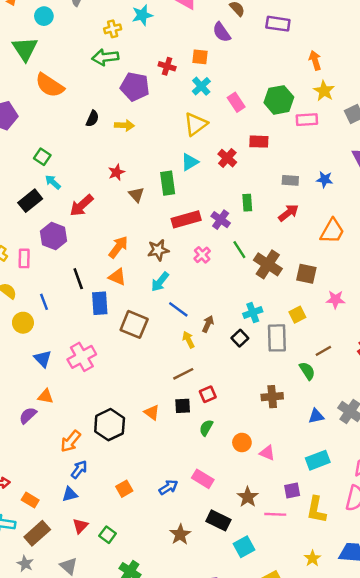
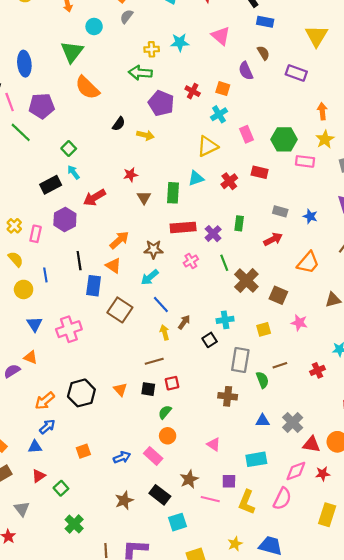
gray rectangle: (277, 338) -> (240, 360), moved
orange circle: (242, 442) -> (168, 436), moved

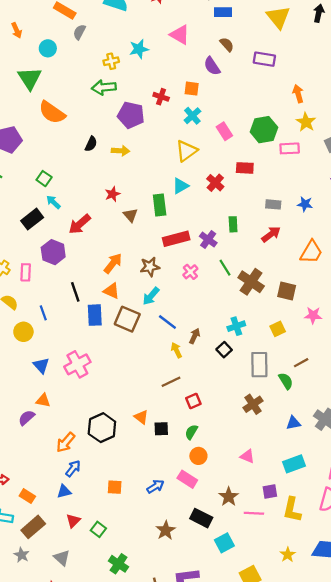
brown square: (120, 310) -> (127, 319), moved
black square: (148, 389) -> (161, 429), moved
brown cross: (228, 396) -> (253, 404), turned -30
orange square: (83, 451) -> (115, 487), turned 32

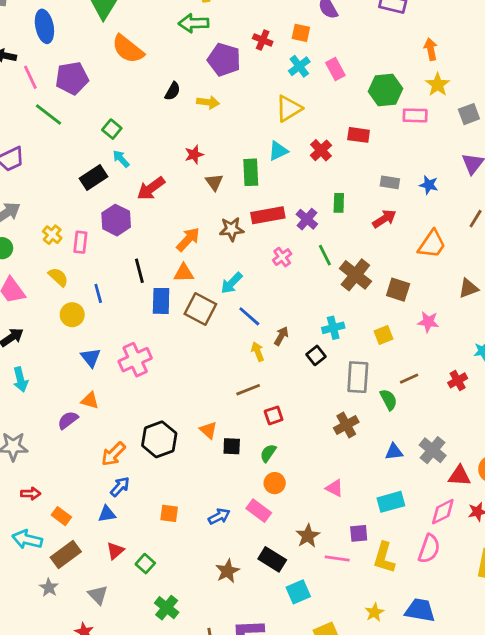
pink rectangle: (224, 131) -> (335, 69), moved
brown star: (150, 267) -> (232, 229), moved
orange triangle: (111, 291) -> (184, 273), turned -30

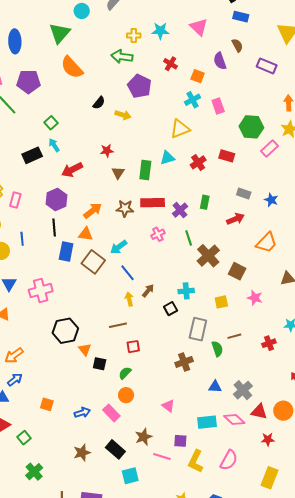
red cross: (263, 40) -> (170, 64), moved
pink rectangle: (415, 115) -> (270, 149), turned -54
purple hexagon: (116, 220) -> (56, 200), moved
black hexagon: (159, 439) -> (65, 331), moved
pink diamond: (443, 512) -> (234, 420), moved, turned 60

